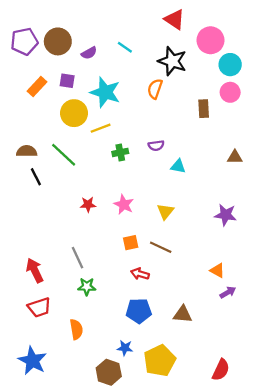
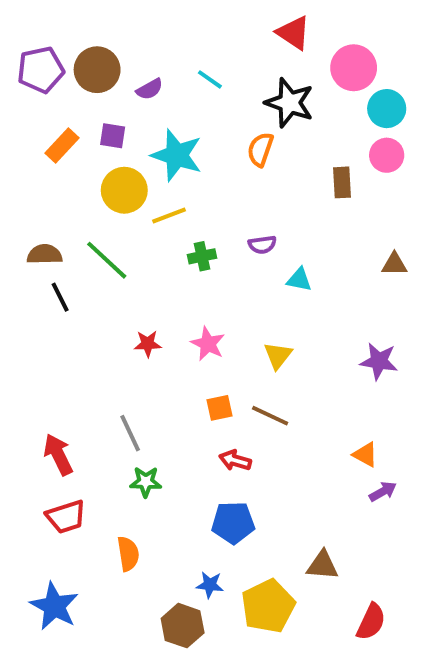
brown triangle: (183, 314) -> (323, 565), moved

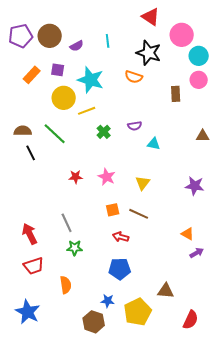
cyan line: (210, 79) -> (108, 41), turned 48
orange semicircle: (260, 149) -> (134, 77), turned -90
green cross: (202, 256) -> (104, 132), turned -32

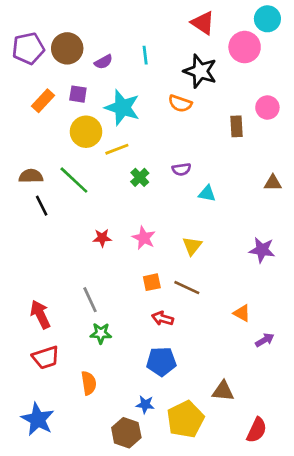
cyan circle: (199, 56) -> (267, 19), moved
orange triangle: (188, 234) -> (242, 313), moved

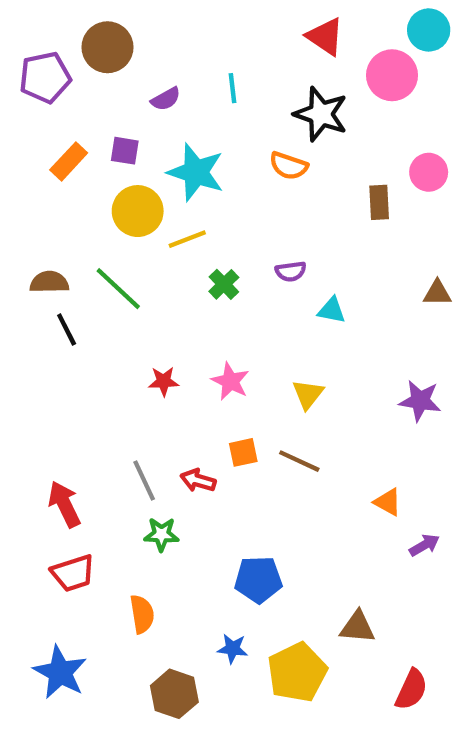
brown circle: (67, 48) -> (107, 47), moved
red arrow: (163, 318) -> (198, 480), moved
brown hexagon: (126, 433) -> (174, 694), moved

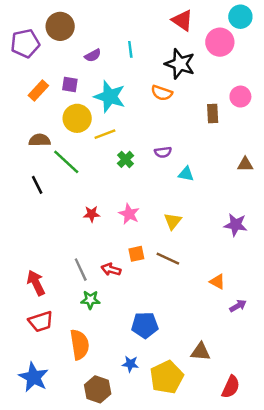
brown semicircle: (49, 282) -> (40, 140), moved
orange semicircle: (142, 614) -> (80, 345), size x1.4

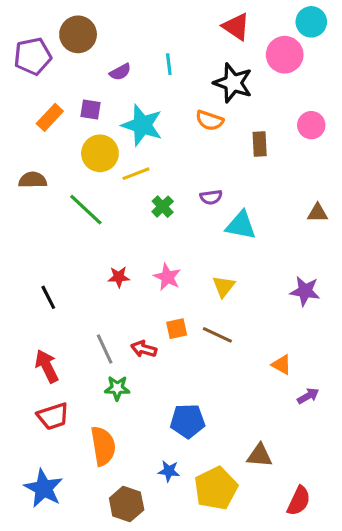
brown rectangle: (213, 113) -> (260, 144), moved
brown semicircle: (40, 140) -> (33, 180), moved
cyan triangle: (186, 174) -> (241, 225), size x1.5
black line: (37, 185) -> (48, 297), moved

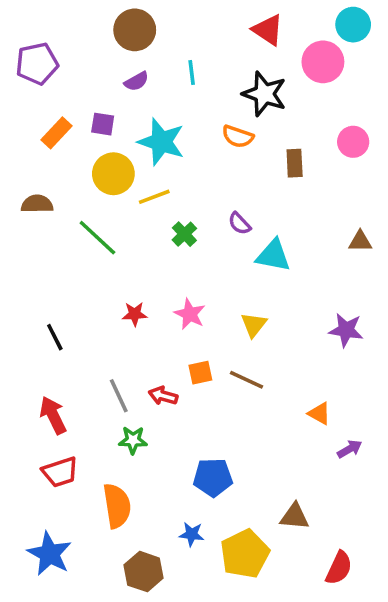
brown circle: (78, 34) -> (135, 30), moved
purple semicircle: (211, 197) -> (239, 223), turned 55

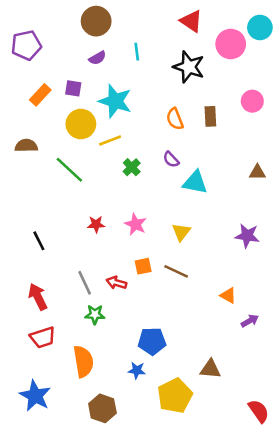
cyan circle: (353, 25) -> (260, 27), moved
orange semicircle: (238, 136) -> (175, 119), moved, turned 50
blue star: (192, 534) -> (137, 370), moved
red semicircle: (339, 568) -> (259, 411), moved, turned -60

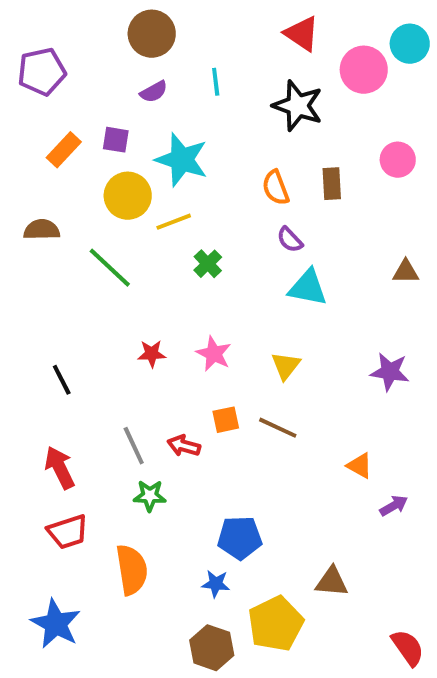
purple semicircle: (171, 160) -> (290, 240), moved
brown hexagon: (102, 408) -> (212, 648), moved

